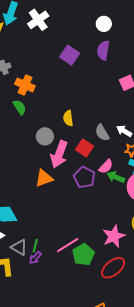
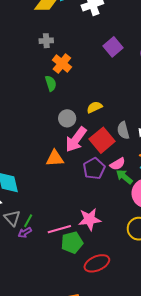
yellow semicircle: (68, 118) -> (94, 107), turned 56
red square: (84, 148) -> (102, 140), size x1.4
pink star: (114, 236) -> (90, 219), moved

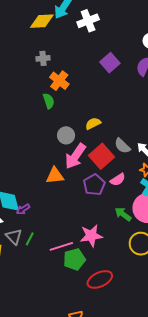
gray semicircle: (123, 130) -> (122, 146), turned -30
green arrow: (124, 177) -> (123, 214), moved
purple arrow: (25, 233) -> (23, 209), moved

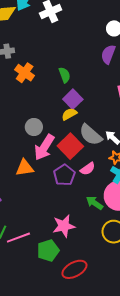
purple square: (110, 63) -> (73, 99), moved
green semicircle: (49, 101) -> (65, 75), moved
yellow semicircle: (93, 123) -> (69, 114), moved
gray semicircle: (122, 146) -> (91, 135), size x1.4
pink line: (61, 246) -> (18, 238), moved

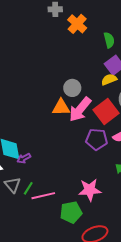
orange cross: (25, 73) -> (77, 24), moved
orange triangle: (25, 168) -> (61, 107), moved
purple pentagon: (64, 175) -> (97, 139), turned 30

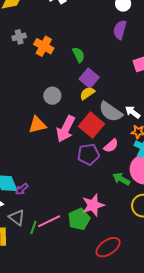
gray circle: (72, 88) -> (52, 96), moved
orange triangle: (61, 107) -> (37, 125), moved
green line: (28, 188) -> (33, 227), moved
green pentagon: (71, 212) -> (79, 219), moved

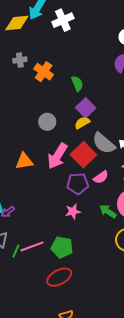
orange triangle: (37, 125) -> (24, 161), moved
pink star: (93, 205) -> (73, 211), moved, size x0.7
green pentagon: (79, 219) -> (62, 247), turned 30
red ellipse: (108, 247) -> (59, 277), moved

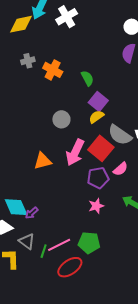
red ellipse: (59, 277) -> (70, 267), moved

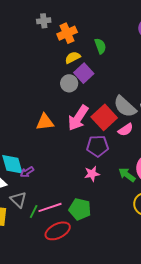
orange cross: (53, 70) -> (67, 33), turned 30
purple square: (98, 101) -> (84, 73), moved
yellow semicircle: (96, 117) -> (73, 57), moved
pink semicircle: (120, 169) -> (126, 130), moved

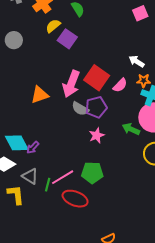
gray circle: (69, 83) -> (14, 40), moved
gray semicircle: (125, 107) -> (80, 109), moved, size x0.7
red ellipse: (58, 231) -> (75, 199), turned 60

